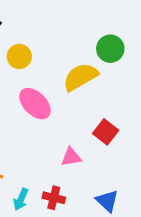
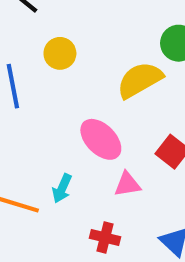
pink ellipse: (35, 104) -> (101, 139), moved
cyan arrow: (21, 199) -> (62, 188), moved

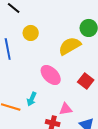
pink triangle: (127, 184) -> (66, 109), moved

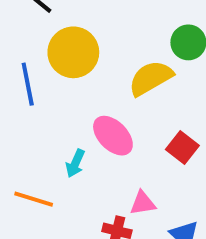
yellow circle: (31, 33) -> (73, 52), size x1.6
cyan arrow: (32, 99) -> (75, 163), moved

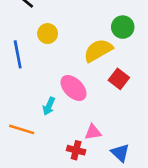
yellow circle: (73, 52) -> (48, 34), size x0.6
red square: (182, 148) -> (119, 79), moved

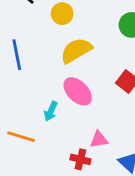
yellow circle: (48, 34) -> (62, 14), moved
yellow semicircle: (98, 50) -> (76, 50), moved

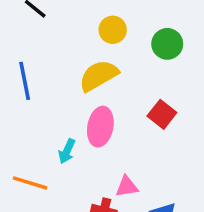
yellow circle: (62, 14) -> (113, 30), moved
pink ellipse: (78, 91) -> (100, 127), turned 56

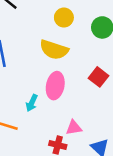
yellow semicircle: (99, 76) -> (54, 50), turned -132

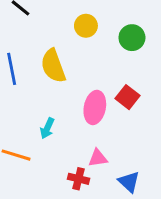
yellow semicircle: (54, 50) -> (53, 66), moved, turned 52
pink ellipse: (55, 86) -> (95, 107), moved

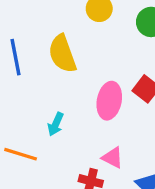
pink triangle: (98, 158) -> (113, 158), turned 36

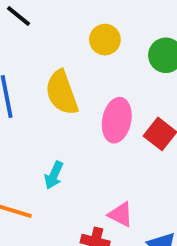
pink ellipse: (109, 101) -> (117, 120), moved

